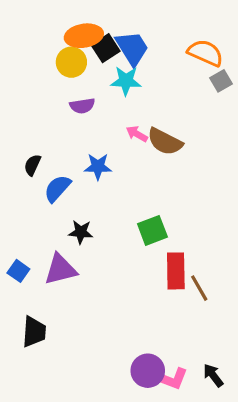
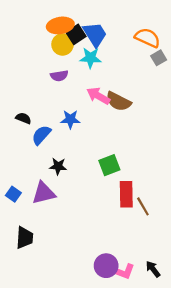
yellow circle: (71, 62) -> (63, 44), moved
pink arrow: (137, 134) -> (98, 96), size x1.5
black semicircle: (32, 165) -> (23, 118), turned 88

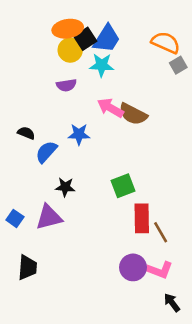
blue trapezoid: (95, 34) -> (107, 39), turned 64
purple circle: (106, 266) -> (133, 267), moved
pink L-shape: (123, 271) -> (159, 270), moved

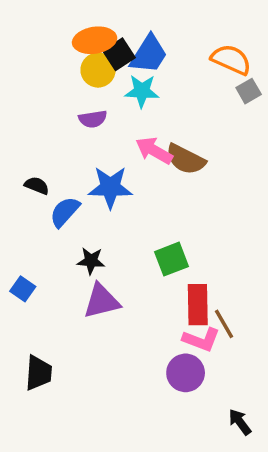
blue star: (79, 134) -> (110, 187), size x1.4
purple triangle: (49, 217) -> (102, 301), moved
blue square: (15, 218) -> (23, 289), moved
pink L-shape: (159, 270) -> (201, 340), moved

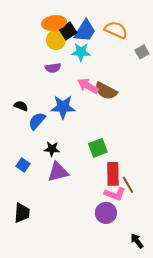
orange semicircle: (231, 60) -> (116, 30), moved
blue square: (23, 289) -> (23, 165), moved

